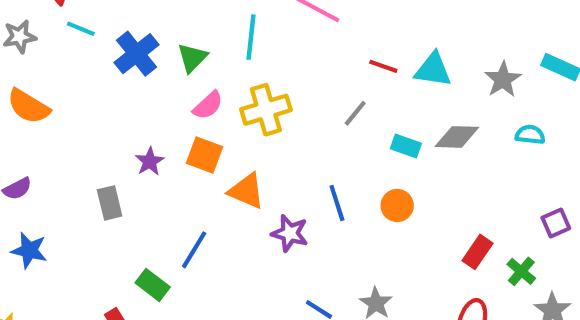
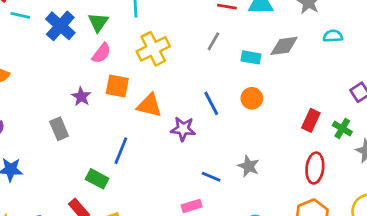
pink semicircle: (208, 105) -> (101, 53), moved

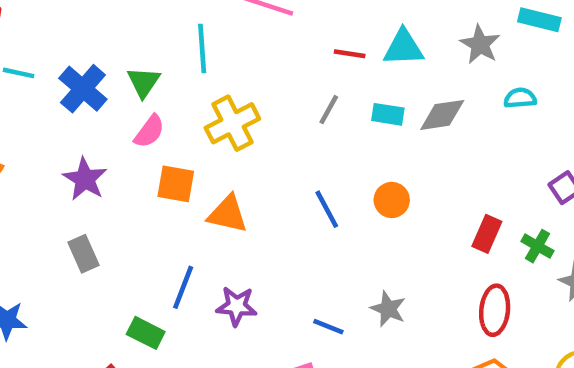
cyan rectangle: (251, 57) -> (388, 114), moved
purple star: (81, 97) -> (85, 179), moved, size x1.4
purple star: (183, 129) -> (237, 306), moved

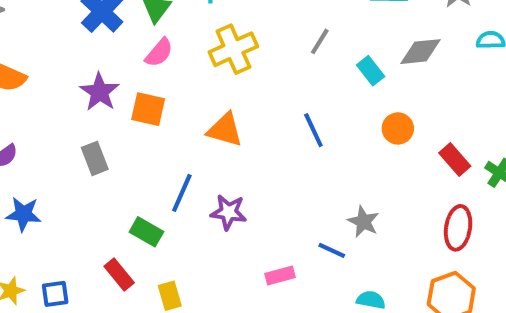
cyan rectangle: (388, 114) -> (371, 71), moved, turned 40
orange square: (176, 184) -> (148, 109), moved
orange circle: (392, 200) -> (398, 128), moved
red rectangle: (487, 234) -> (455, 160), turned -68
blue line: (328, 327) -> (332, 250), moved

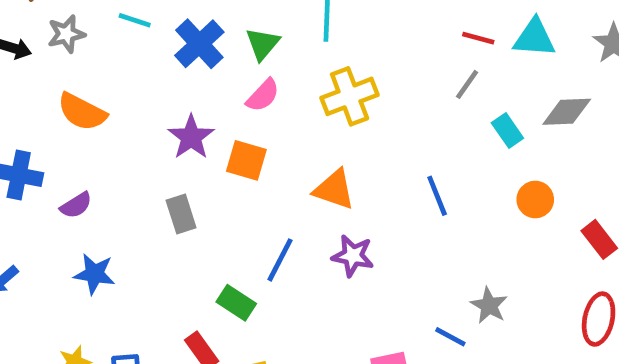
gray line: (320, 41) -> (467, 84), moved
purple star: (229, 212) -> (353, 256), moved

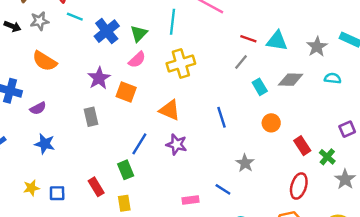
green rectangle: (236, 303) -> (126, 170), moved, turned 30
gray star: (489, 305) -> (245, 163), moved

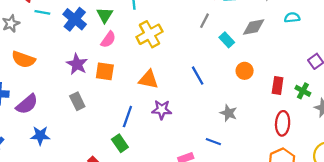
purple semicircle: (38, 108) -> (27, 104), size x1.5
red rectangle: (302, 146) -> (278, 85), turned 54

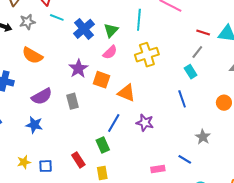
cyan rectangle: (227, 40) -> (191, 72), moved
orange triangle: (148, 79) -> (126, 93), moved
purple semicircle: (27, 104) -> (42, 96), moved

